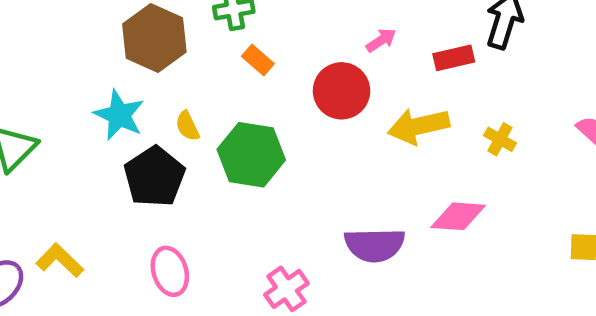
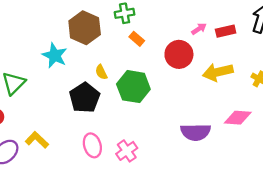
red rectangle: (454, 58) -> (226, 31), moved
cyan star: (119, 115) -> (55, 55), moved
pink cross: (286, 289) -> (127, 151), moved

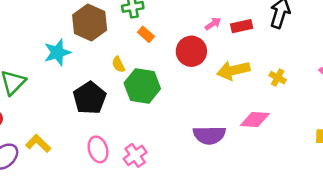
cyan star: (55, 55) -> (57, 52), turned 30
yellow semicircle: (101, 72) -> (118, 64), moved

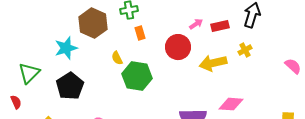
orange rectangle: (146, 34) -> (140, 33), turned 32
yellow cross: (278, 78) -> (245, 50), moved, turned 32
black pentagon: (90, 98) -> (70, 86), moved

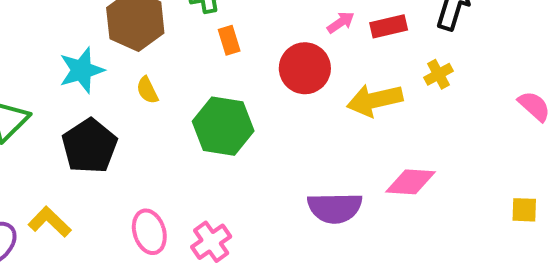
yellow semicircle: (117, 58) -> (147, 90), moved

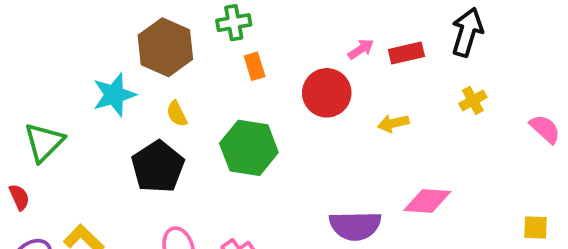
yellow cross: (438, 74) -> (473, 100), moved
yellow arrow: (375, 100) -> (393, 123), size x0.6
black pentagon: (89, 146) -> (158, 167), moved

